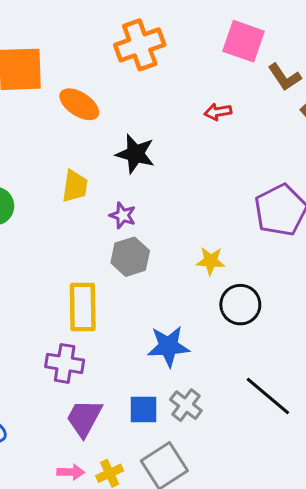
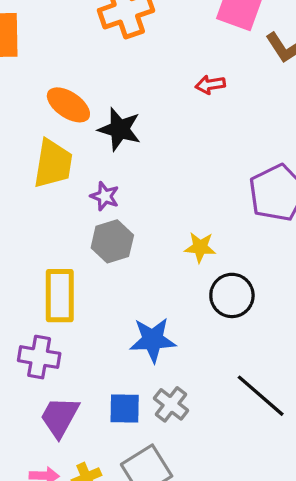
orange ellipse: (79, 104) -> (68, 105), moved
yellow trapezoid: (75, 186) -> (53, 164), size x1.4

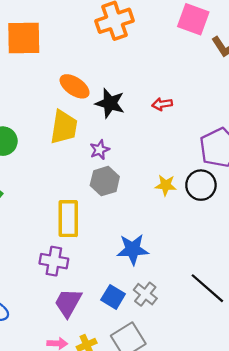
red arrow: (210, 85) -> (162, 104), moved
purple star: (105, 196) -> (100, 150), turned 30
black circle: (232, 295) -> (201, 185), moved
blue square: (125, 409) -> (113, 297), turned 30

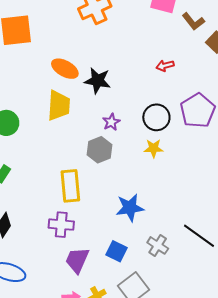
red arrow: (162, 104) -> (165, 66), moved
purple star: (100, 150) -> (111, 122), moved
black circle: (201, 185) -> (156, 117), moved
gray cross: (145, 294) -> (158, 245), moved

